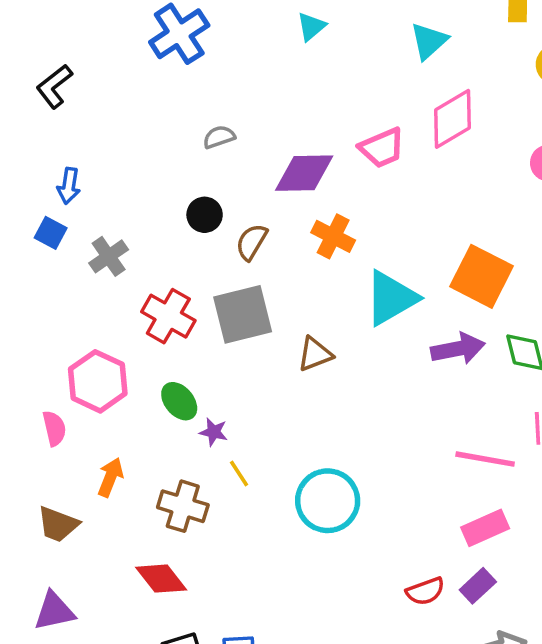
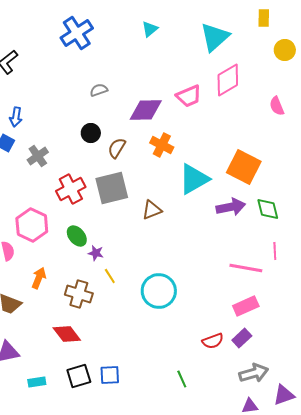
cyan triangle: (429, 41) -> (215, 37), size x1.4
red cross: (168, 316) -> (71, 189), turned 32

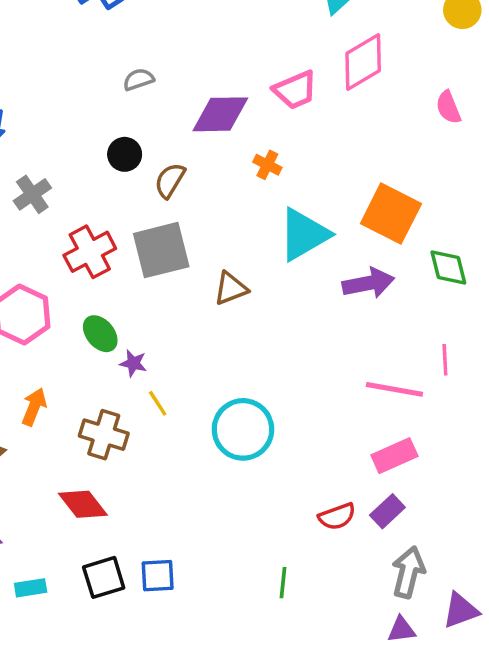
orange cross: (162, 145) -> (267, 165), moved, size x0.7
green diamond: (268, 209) -> (448, 267), moved
gray arrow: (254, 373) -> (408, 572), turned -60
green line: (182, 379) -> (283, 583), turned 30

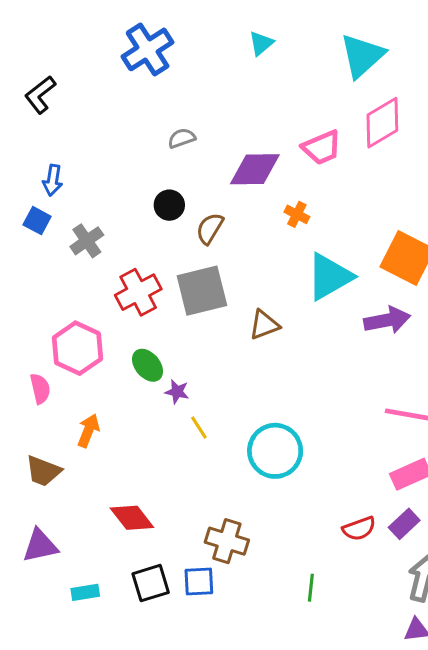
brown cross: (104, 435) -> (227, 541), moved

